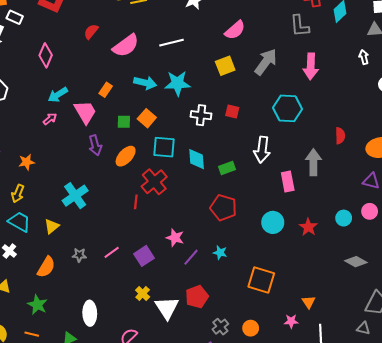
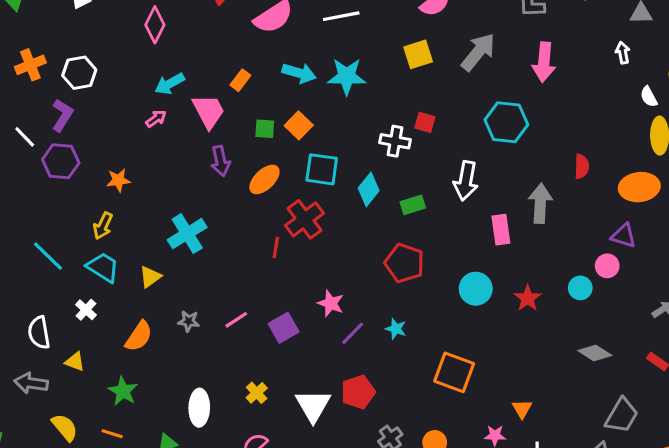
white cross: (201, 115) -> (395, 141), moved
cyan diamond: (197, 159) -> (369, 189), turned 40
pink circle: (370, 211) -> (607, 266), moved
yellow cross: (143, 294) -> (257, 393), moved

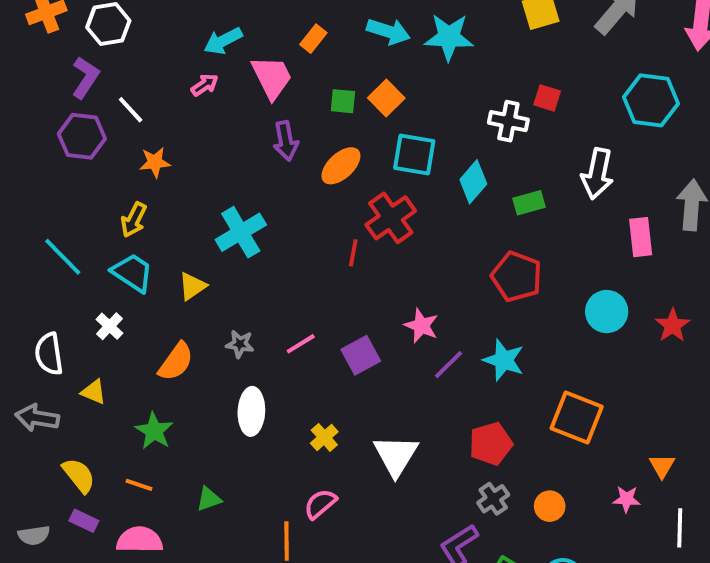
white line: (25, 137) -> (131, 110), moved
cyan star: (396, 329) -> (504, 360), size x1.5
red pentagon: (358, 392) -> (491, 444), moved
white ellipse: (199, 408) -> (251, 411), moved

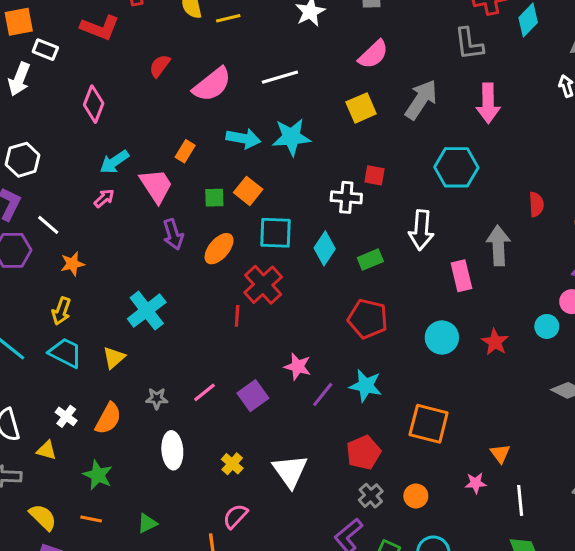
white cross: (109, 326) -> (66, 416), moved

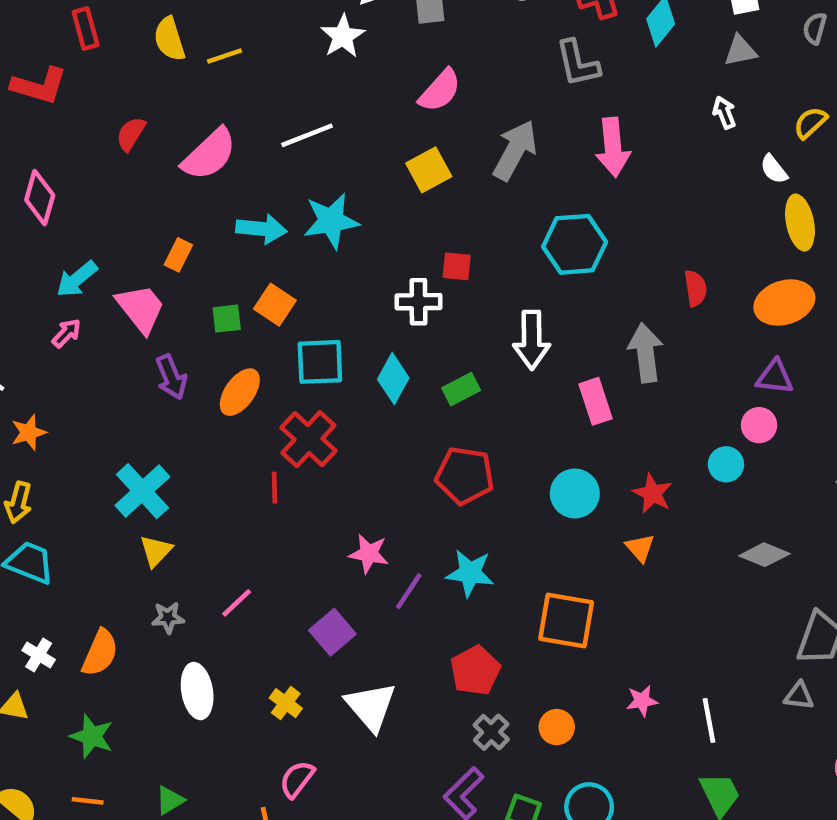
yellow triangle: (114, 358) -> (156, 551), moved
purple square: (253, 396) -> (332, 632), moved
orange triangle: (500, 454) -> (640, 548), moved

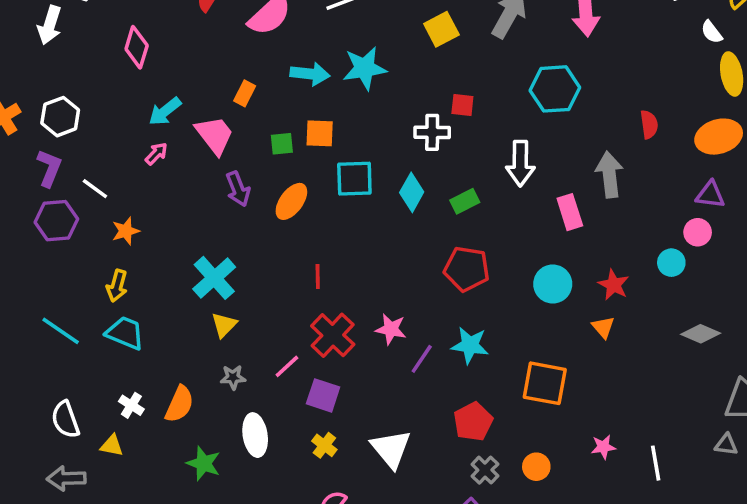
orange square: (275, 305) -> (320, 133), turned -32
red cross: (308, 439) -> (333, 335), moved
purple square: (332, 632) -> (323, 395), moved, turned -32
green star: (92, 736) -> (204, 463), moved

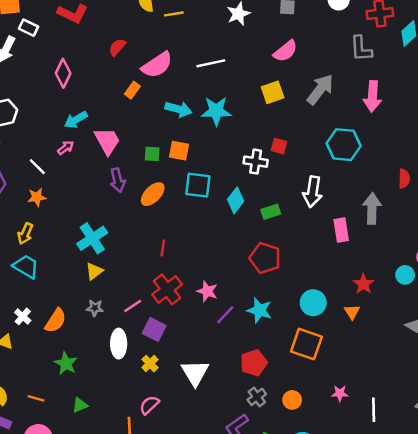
orange rectangle: (245, 93) -> (132, 90), moved
white line: (95, 189) -> (37, 167), moved
cyan circle: (553, 284) -> (313, 303), moved
white ellipse: (255, 435) -> (119, 344), moved

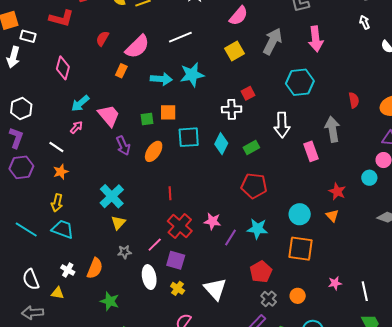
red square: (279, 146) -> (248, 93), turned -32

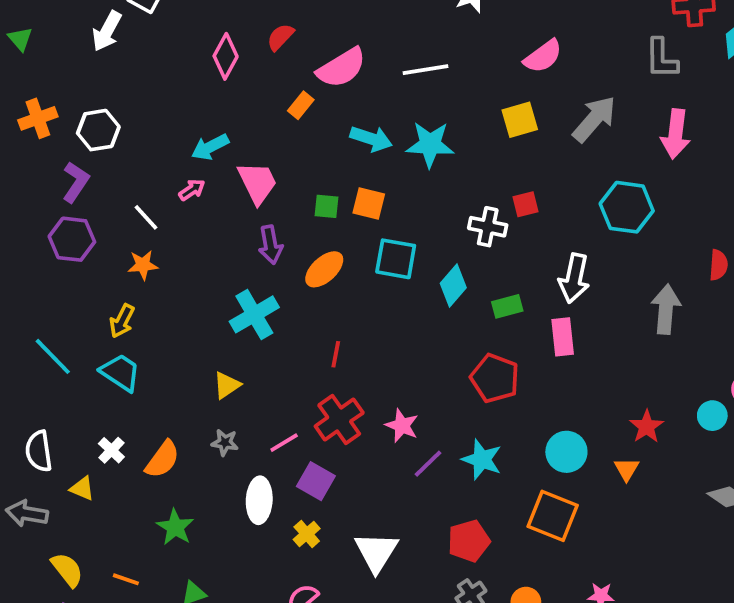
pink diamond: (63, 68) -> (226, 56), moved
pink rectangle: (311, 151) -> (563, 337), moved
cyan cross: (112, 196) -> (254, 314), moved

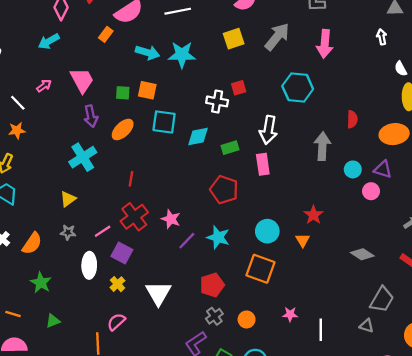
cyan arrow: (210, 147) -> (49, 41), moved
cyan diamond: (453, 286) -> (198, 136), turned 40
cyan circle: (712, 416) -> (353, 169), moved

